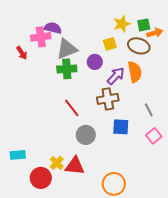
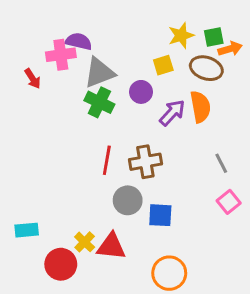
green cross: (67, 69) -> (99, 102), turned 30
brown cross: (108, 99) -> (145, 162), moved
red line: (72, 108) -> (107, 160), turned 48
blue square: (121, 127) -> (160, 215), moved

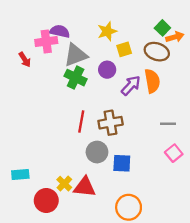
yellow star: (181, 35) -> (107, 31), moved
green square: (214, 37) -> (162, 28), turned -35
gray line: (221, 163) -> (168, 124), turned -63

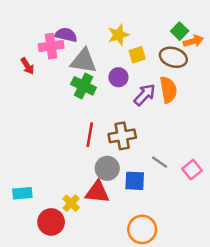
gray triangle: (76, 55) -> (84, 61), turned 30
gray line: (168, 124) -> (160, 162), moved, turned 35
red triangle: (85, 187) -> (97, 192), moved

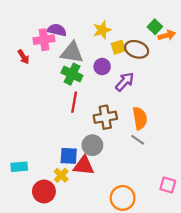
brown ellipse: (173, 57) -> (137, 49), moved
orange semicircle: (168, 90) -> (140, 118), moved
red line: (90, 135) -> (74, 102), moved
pink square: (192, 170) -> (168, 185), moved, turned -35
blue square: (135, 181) -> (69, 156), moved

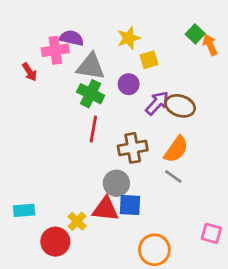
orange arrow: (167, 35) -> (210, 45), turned -98
brown ellipse: (137, 49) -> (180, 106), moved
orange semicircle: (140, 118) -> (176, 149), turned 45
blue square: (69, 156) -> (130, 205), moved

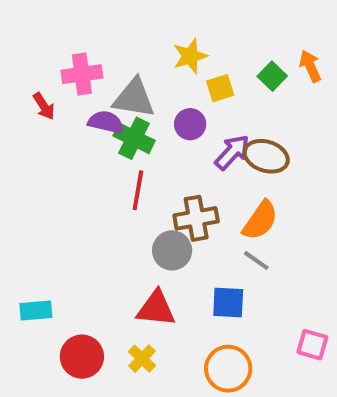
green square: (195, 34) -> (272, 76), moved
purple semicircle: (72, 38) -> (106, 122), moved
gray circle: (116, 183) -> (172, 250), moved
blue square: (130, 205) -> (228, 303), moved
yellow cross: (77, 221) -> (142, 359), moved

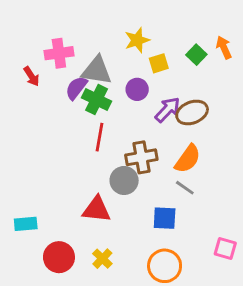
purple semicircle: (106, 122) -> (76, 88), turned -65
brown ellipse: (266, 156) -> (192, 112), turned -40
red triangle: (156, 309) -> (97, 209), moved

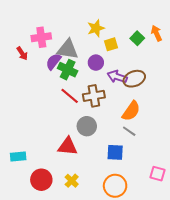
purple arrow: (167, 110) -> (117, 77), turned -114
red line: (99, 137) -> (70, 96), turned -60
brown cross: (141, 157) -> (94, 96), moved

